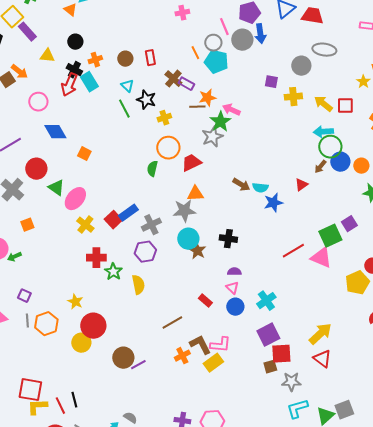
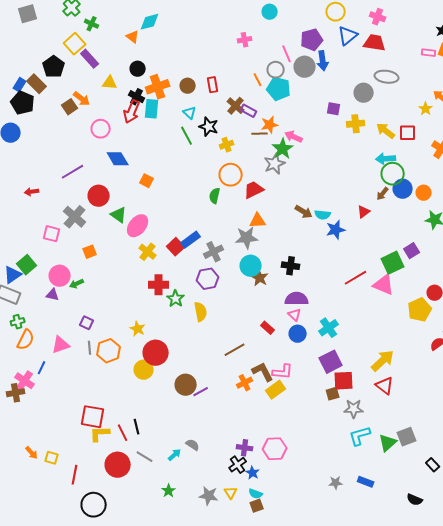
orange cross: (95, 60) -> (158, 87), size x1.6
cyan rectangle: (89, 82) -> (152, 109), turned 36
purple semicircle: (234, 272) -> (297, 299), size x1.6

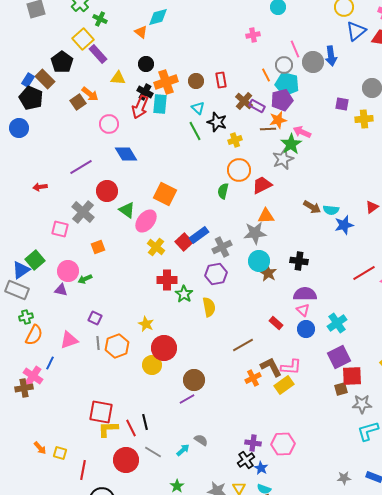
purple pentagon: (312, 40) -> (282, 100), moved
orange square: (147, 181) -> (165, 194), moved, size x1.6
purple line: (201, 392) -> (187, 399), moved

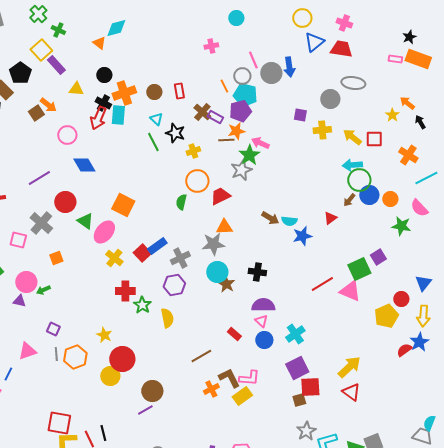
gray star: (362, 404) -> (306, 431), moved, turned -30

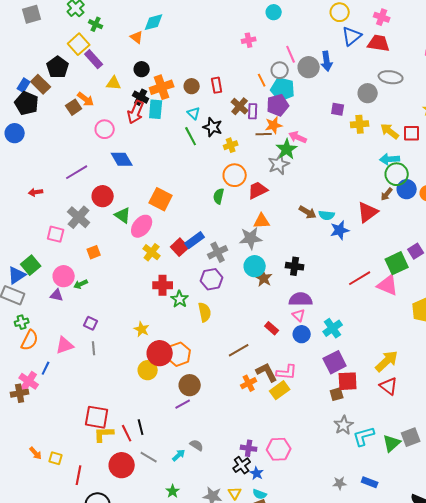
purple rectangle: (215, 117) -> (253, 111), turned 63
red triangle: (330, 218) -> (368, 212), size x1.6
orange hexagon: (75, 357) -> (179, 354), moved

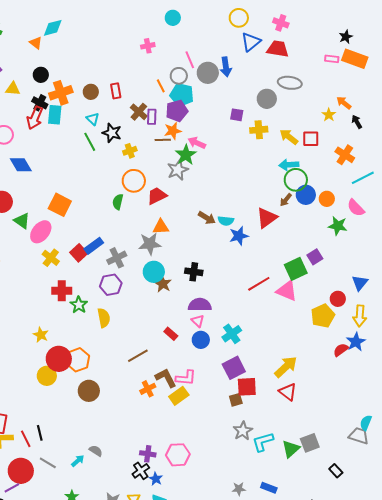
purple line: (183, 404) -> (12, 488), moved

